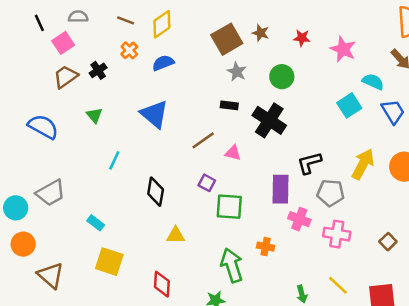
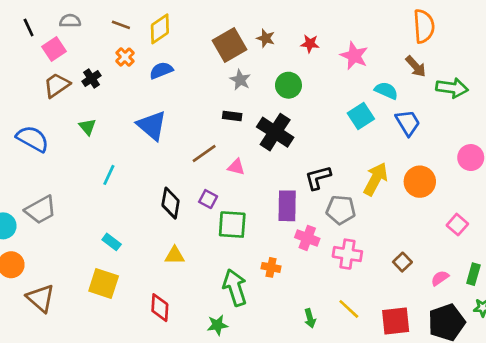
black diamond: (156, 192) -> (171, 203), moved
cyan rectangle: (96, 223) -> (112, 242), moved

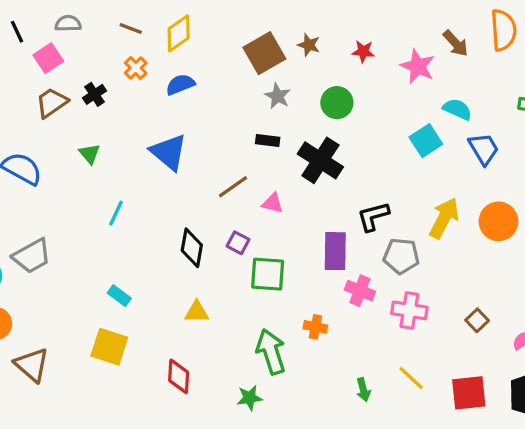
brown arrow: (416, 66) -> (456, 43), moved

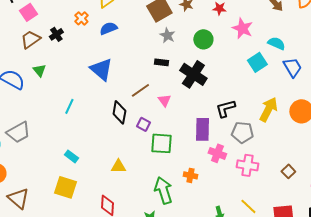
pink star: (418, 66) -> (242, 28), moved
green triangle: (90, 154) -> (39, 70), moved
pink triangle: (273, 203) -> (164, 100), turned 40
black diamond: (192, 248) -> (119, 112), moved

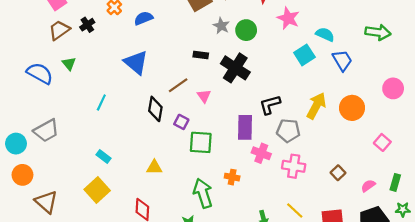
gray star: (167, 35) -> (221, 26), moved
yellow square: (65, 187) -> (97, 190), turned 30

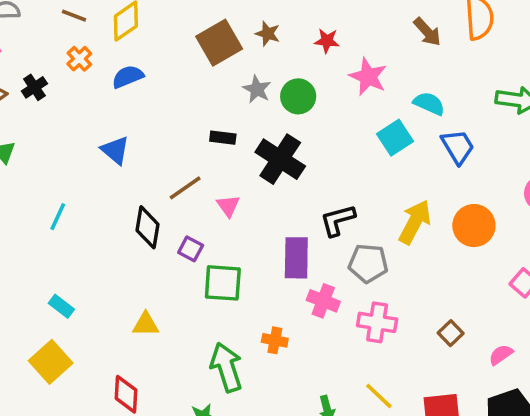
blue triangle: (136, 63) -> (115, 150), size x0.7

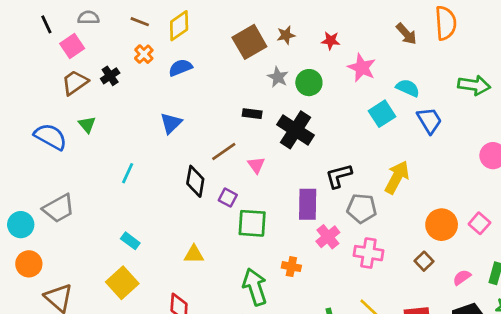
brown star: (268, 34) -> (286, 35), turned -30
blue triangle: (115, 150) -> (171, 123), turned 35
orange circle: (474, 226) -> (442, 225), moved
pink cross: (323, 301) -> (328, 237), turned 30

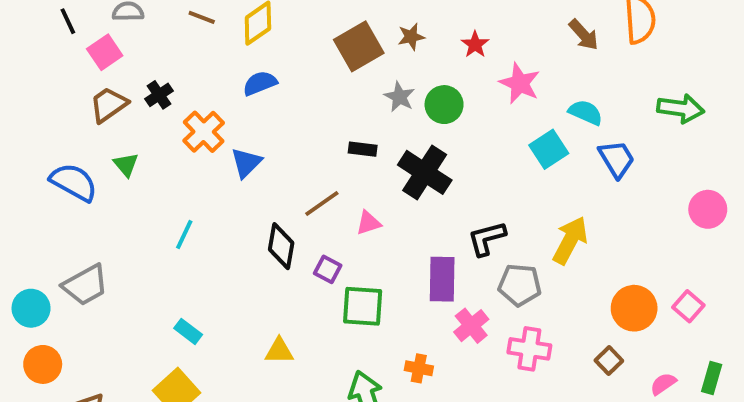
red star: (331, 41) -> (475, 44), turned 30
orange cross: (144, 54) -> (204, 132), moved, size x1.5
pink triangle: (256, 165) -> (368, 223), turned 48

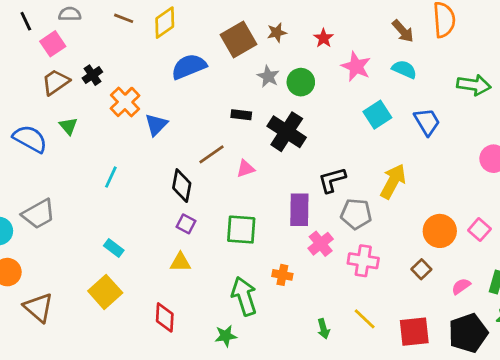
blue semicircle: (260, 83) -> (189, 67), moved, size x1.4
cyan semicircle: (586, 112) -> (404, 69), moved
purple square: (328, 269) -> (186, 224), moved

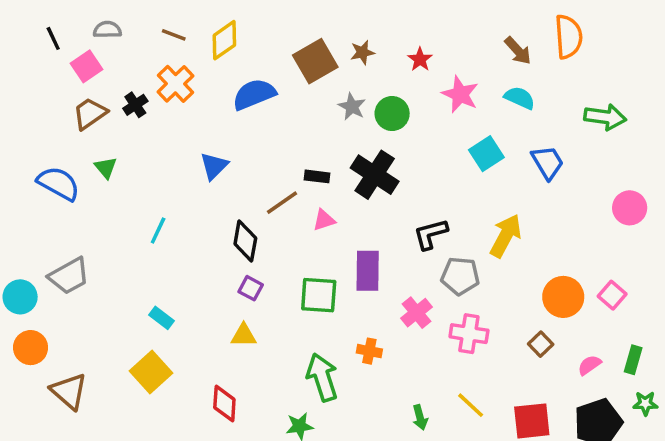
orange cross: (125, 102) -> (175, 84), moved
black rectangle: (241, 115) -> (317, 176), moved
purple rectangle: (299, 210) -> (368, 271), moved

